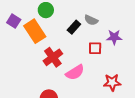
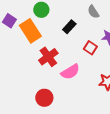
gray semicircle: (91, 20) -> (93, 12), moved, turned 32
red square: (95, 48) -> (90, 48), turned 32

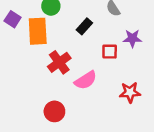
orange rectangle: (30, 31) -> (38, 31), turned 30
red square: (90, 48) -> (110, 52), turned -32

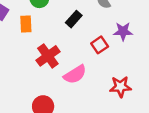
orange rectangle: (38, 31) -> (26, 24), size x0.6
red square: (110, 52) -> (100, 45), turned -35

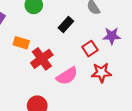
orange rectangle: (26, 24) -> (21, 43), moved, turned -70
red star: (120, 87) -> (101, 73), moved

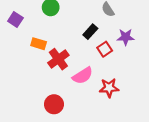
black rectangle: (66, 24) -> (90, 32), moved
red star: (101, 73) -> (109, 88), moved

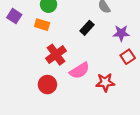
orange rectangle: (39, 44) -> (42, 25), moved
red square: (105, 49) -> (128, 57), moved
red circle: (54, 104) -> (47, 85), moved

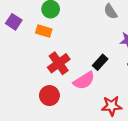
black rectangle: (87, 28) -> (100, 62), moved
red star: (105, 82) -> (112, 106), moved

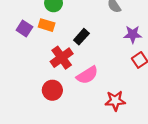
purple square: (14, 22) -> (24, 29), moved
black rectangle: (100, 62) -> (81, 37), moved

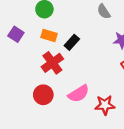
orange rectangle: (47, 25) -> (49, 35), moved
pink semicircle: (87, 75) -> (79, 94), moved

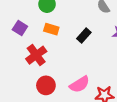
black rectangle: (72, 42) -> (84, 36), moved
red cross: (52, 63) -> (36, 55), moved

